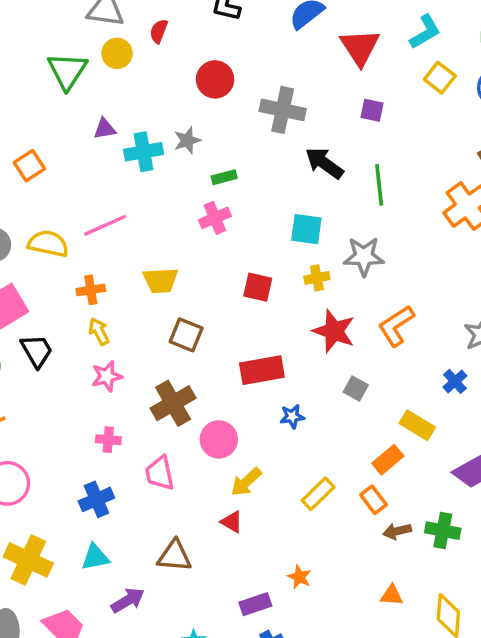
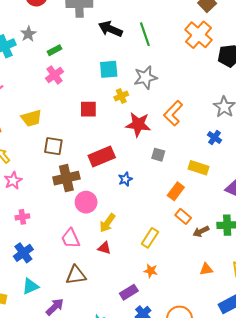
brown cross: (173, 403) -> (66, 178), moved, turned 30
orange rectangle: (388, 460) -> (176, 191), moved
pink trapezoid: (160, 473) -> (71, 238), moved
yellow rectangle: (318, 494) -> (150, 238), moved

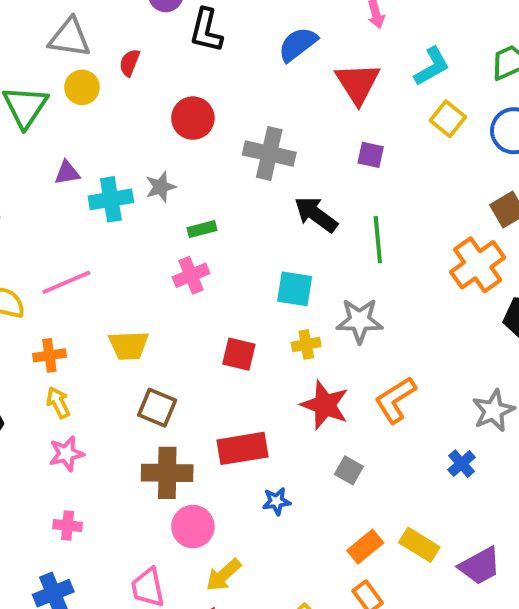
yellow rectangle: (199, 168) -> (419, 545), moved

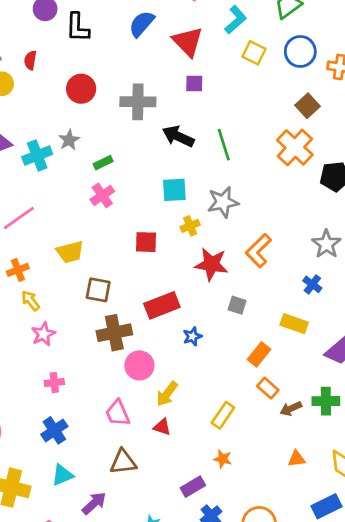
purple square: (371, 155) -> (194, 84), moved
yellow rectangle: (419, 545) -> (294, 324), moved

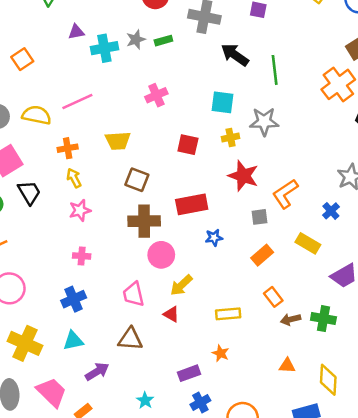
green rectangle: (103, 163) -> (163, 41), moved
orange L-shape: (258, 251) -> (285, 194), moved
gray square: (237, 305) -> (259, 217), turned -36
orange rectangle: (259, 354) -> (262, 255), moved
yellow rectangle: (223, 415) -> (228, 314), turned 40

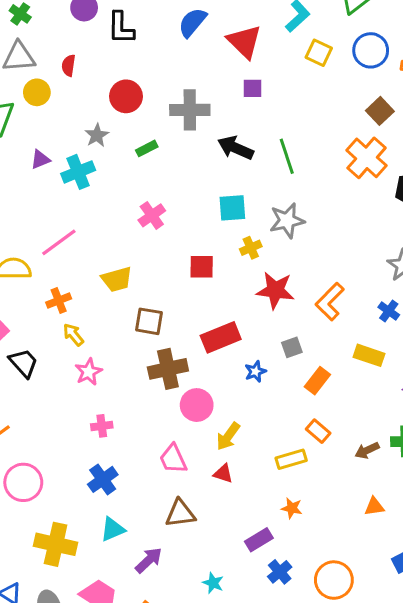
gray star: (136, 40) -> (97, 135), moved
gray square: (259, 217) -> (292, 347), moved
orange rectangle: (273, 297) -> (318, 431), moved

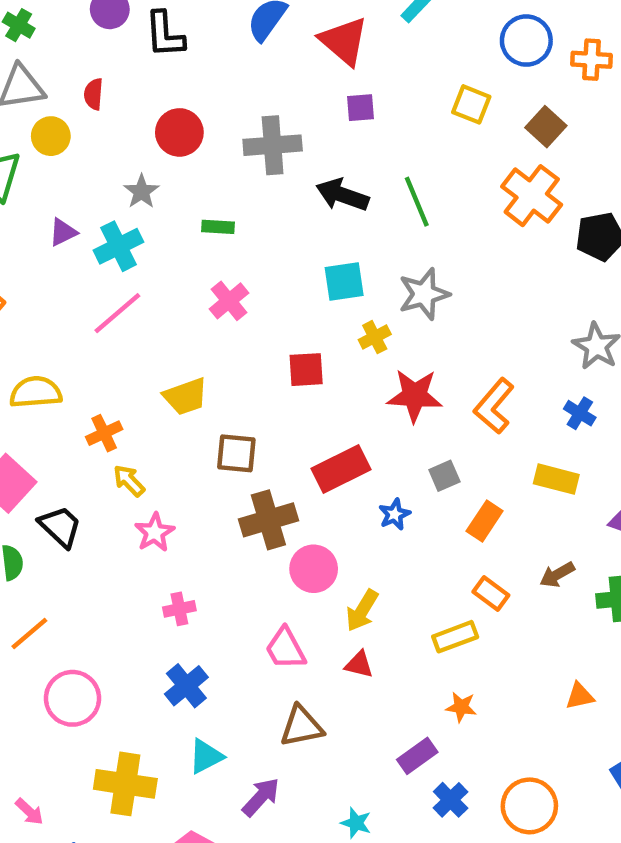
yellow square: (319, 53) -> (471, 104), moved
green rectangle: (147, 148) -> (218, 227), moved, turned 35
pink line: (59, 242) -> (117, 313), moved
brown arrow: (367, 450) -> (557, 575), moved

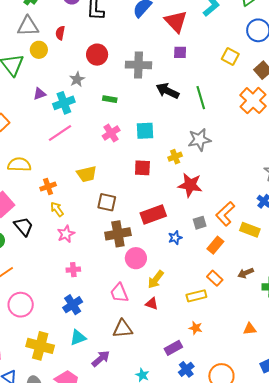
cyan square: (344, 281) -> (145, 131), moved
orange L-shape: (494, 406) -> (225, 214), moved

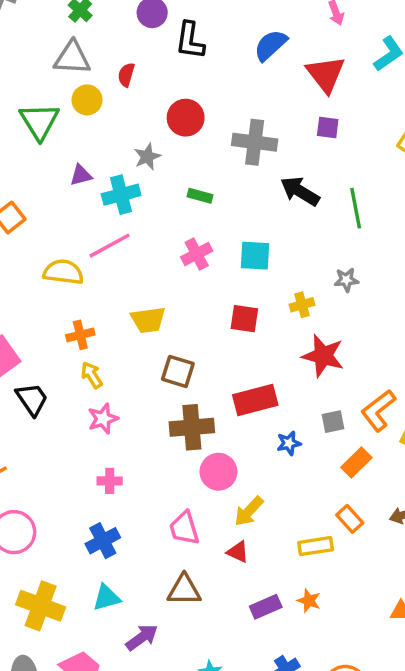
gray star: (199, 140) -> (346, 280), size x0.6
yellow semicircle: (19, 165) -> (63, 272), moved
purple rectangle: (173, 348) -> (266, 607), moved

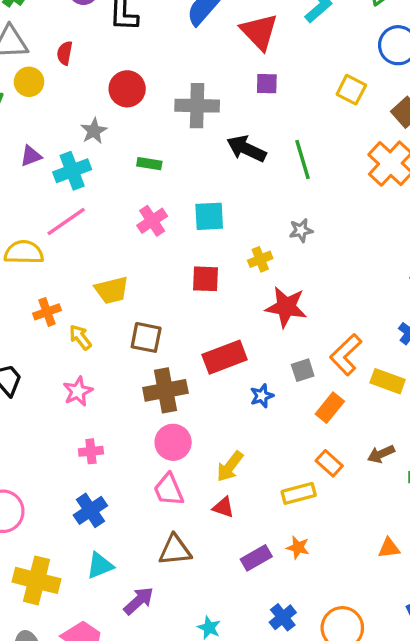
yellow arrow: (92, 375) -> (80, 337), moved
pink circle: (218, 472) -> (173, 442), moved

